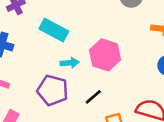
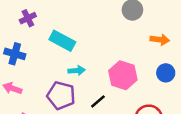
pink hexagon: (105, 55) -> (123, 75), moved

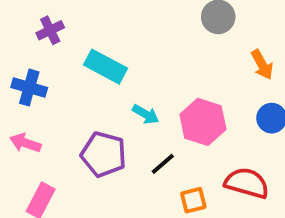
orange arrow: (160, 40) -> (262, 65), turned 54
cyan arrow: (77, 71) -> (146, 114), moved, turned 35

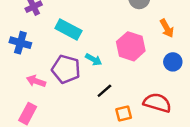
pink hexagon: (203, 122) -> (131, 46), moved
pink arrow: (25, 143) -> (36, 81), moved
purple pentagon: (104, 154) -> (66, 69), moved

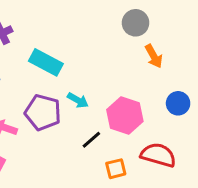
orange arrow: (167, 28) -> (154, 56), moved
pink hexagon: (131, 46) -> (125, 115), moved

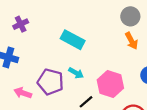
gray circle: (136, 23) -> (130, 16), moved
cyan rectangle: (46, 62) -> (73, 40), moved

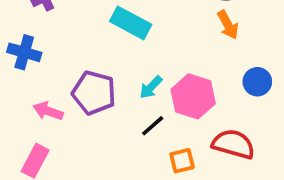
cyan arrow: (76, 73) -> (151, 87), moved, turned 104

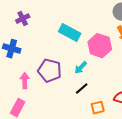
pink hexagon: (193, 96) -> (100, 46), moved
pink arrow: (48, 111) -> (25, 81), turned 70

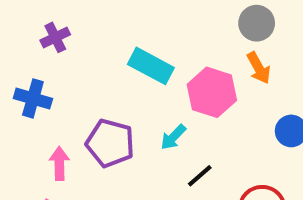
black line: (82, 89) -> (200, 176), moved

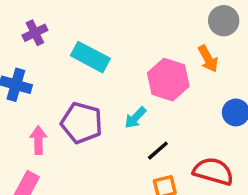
gray circle: (257, 23) -> (224, 21), moved
cyan rectangle: (151, 66) -> (90, 57), moved

